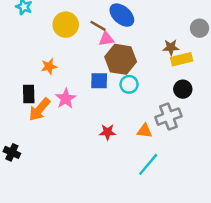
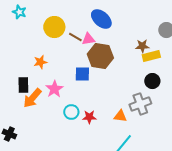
brown line: (98, 26) -> (75, 37), moved
cyan circle: (129, 84) -> (71, 112), moved

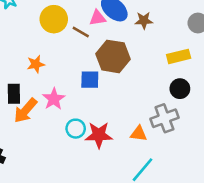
pink triangle: (88, 39) -> (98, 18), moved
brown star: (142, 46) -> (144, 20), moved
red star: (89, 117) -> (99, 135), size x1.5

